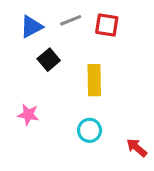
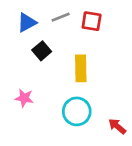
cyan circle: (90, 130) -> (77, 111), size x1.4

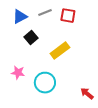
yellow rectangle: (81, 68) -> (60, 51), turned 54
cyan circle: (77, 111) -> (45, 83), moved

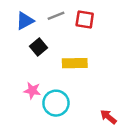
yellow rectangle: (60, 51) -> (75, 63), turned 36
pink star: (18, 73) -> (32, 91), moved

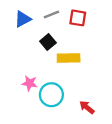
black square: (39, 47) -> (48, 42), moved
red arrow: (108, 117) -> (87, 107), moved

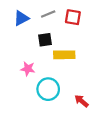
black square: (48, 42) -> (45, 40), turned 32
pink star: (30, 83) -> (28, 69), moved

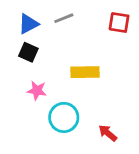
red square: (73, 17) -> (119, 22), moved
black square: (45, 40) -> (28, 52), moved, turned 32

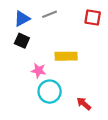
pink star: (37, 91) -> (38, 71), moved

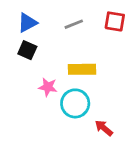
gray line: (50, 14) -> (74, 24), moved
cyan circle: (50, 92) -> (75, 103), moved

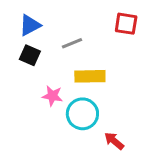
gray line: (74, 24) -> (72, 43), moved

